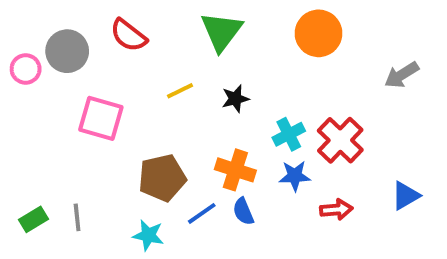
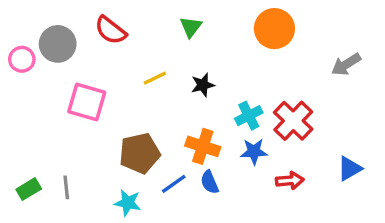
green triangle: (222, 31) -> (191, 27), size x0.6

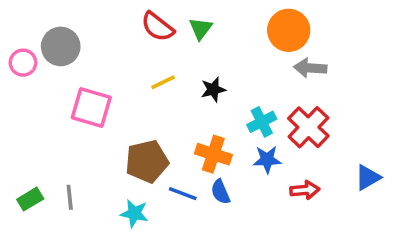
red semicircle: (111, 30) -> (158, 27), moved
gray arrow: (346, 64) -> (310, 68), moved, turned 36
blue line: (174, 184) -> (183, 194), turned 56

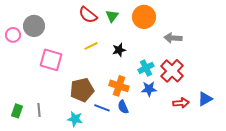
orange circle: (289, 30) -> (144, 17), moved
red arrow: (305, 190) -> (181, 103), moved
green rectangle: (30, 199) -> (17, 111), turned -40

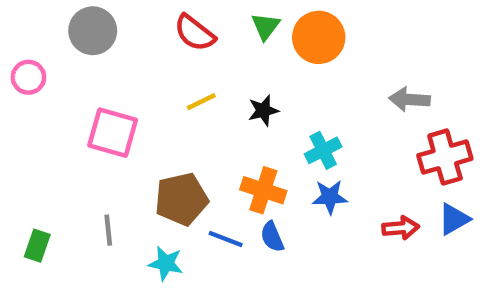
green triangle: (112, 16) -> (266, 26), moved
gray circle: (34, 26) -> (93, 31), moved
gray arrow: (173, 38) -> (410, 99), moved
red cross: (172, 71) -> (445, 157), moved, turned 30
gray line: (39, 110) -> (108, 230), moved

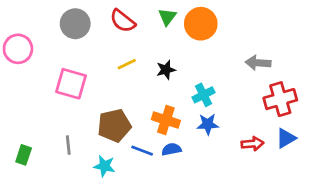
gray circle: (93, 31) -> (75, 24), moved
pink circle: (28, 77) -> (18, 49), size x1.4
blue semicircle: (272, 237) -> (171, 149), turned 102

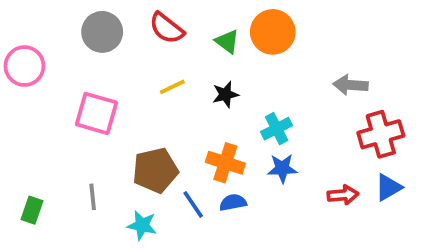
green triangle: (167, 17) -> (227, 41), moved, turned -30
blue line: (142, 151) -> (193, 204), turned 35

